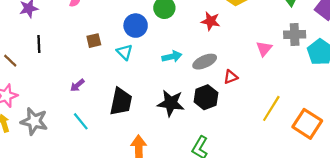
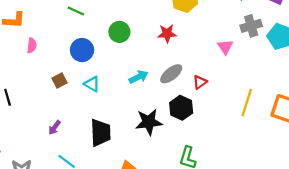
blue circle: (136, 26) -> (82, 50), moved

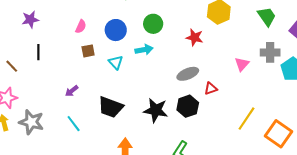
pink semicircle: (32, 46) -> (81, 27), moved
cyan arrow: (139, 77) -> (144, 50), moved
black trapezoid: (100, 133) -> (111, 107), turned 96

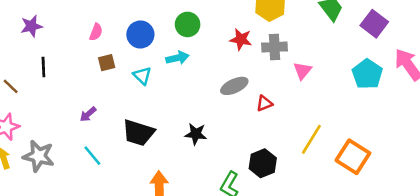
gray cross: (270, 52) -> (274, 47), moved
black hexagon: (188, 106) -> (263, 163), moved
black star: (156, 110) -> (196, 134), size x0.7

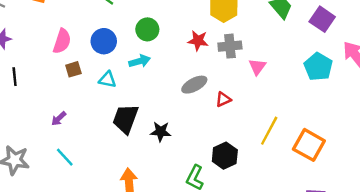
pink semicircle: (96, 32) -> (62, 41), size x1.5
cyan triangle: (142, 76) -> (107, 80), turned -30
black trapezoid: (138, 133) -> (125, 119), moved, turned 96

